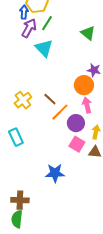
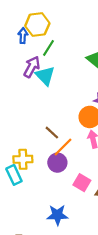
purple arrow: (29, 28) -> (32, 67), moved
yellow cross: (23, 100) -> (23, 159), moved, turned 36
purple circle: (76, 123) -> (57, 163), moved

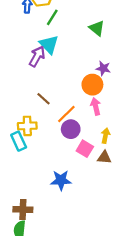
purple arrow: (32, 67) -> (37, 56), moved
brown line: (52, 133) -> (44, 99), moved
purple circle: (57, 163) -> (71, 129), moved

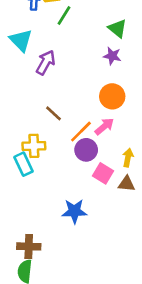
cyan triangle: (49, 44) -> (21, 40), moved
purple star: (103, 68) -> (112, 56), moved
pink arrow: (96, 106) -> (104, 126), moved, turned 63

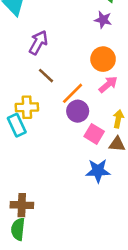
purple arrow: (46, 62) -> (38, 43), moved
pink arrow: (104, 126) -> (108, 84), moved
blue star: (74, 211) -> (98, 171), moved

